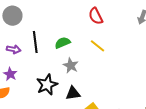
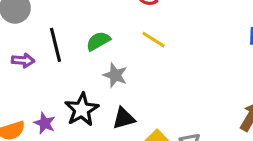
purple star: (10, 74) -> (45, 123), moved

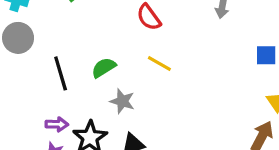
purple arrow: (23, 60) -> (57, 124), moved

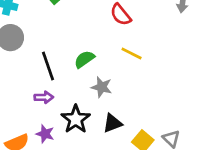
purple arrow: (57, 124) -> (44, 97), moved

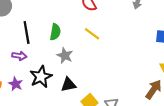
green semicircle: (84, 59) -> (55, 32), turned 126

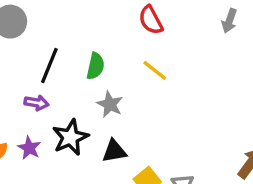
black line: (27, 32) -> (49, 66), turned 30

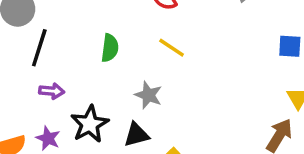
black line: (49, 66) -> (39, 48), moved
gray star: (110, 104) -> (148, 95), moved

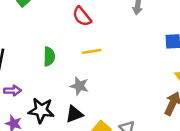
yellow line: (172, 48) -> (92, 51), turned -36
black star: (90, 124) -> (41, 110), turned -30

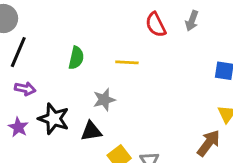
red semicircle: (82, 16) -> (156, 25), moved
gray star: (79, 86) -> (104, 100), turned 30

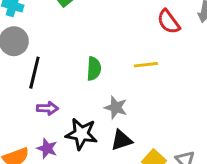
gray star: (104, 100) -> (116, 107), moved, turned -30

